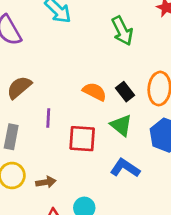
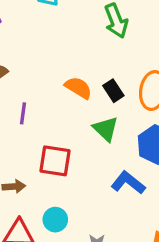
red square: (82, 139) -> (55, 161), moved
blue L-shape: (125, 168) -> (128, 183), moved

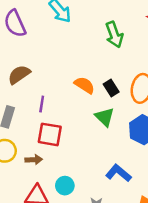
red square: (55, 161) -> (50, 134), moved
blue L-shape: (128, 183) -> (118, 173), moved

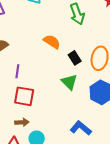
orange semicircle: (84, 85) -> (52, 42), moved
brown arrow: (34, 160) -> (22, 122), moved

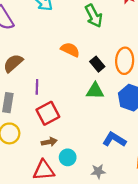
green triangle: (69, 82) -> (95, 91), turned -36
red square: (24, 96) -> (48, 113), turned -30

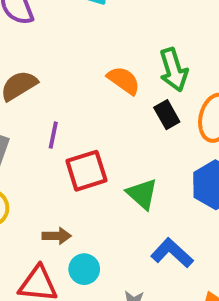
green arrow: (94, 16) -> (174, 70), moved
green triangle: (95, 91) -> (142, 194), moved, turned 30
red square: (48, 113) -> (86, 171), moved

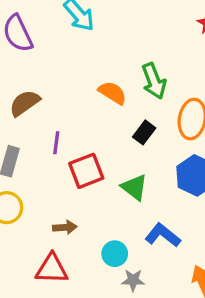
black rectangle: (167, 115) -> (144, 132), moved, turned 70
cyan circle: (84, 269) -> (115, 254), moved

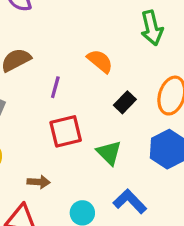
green arrow: (154, 81) -> (152, 28), moved
purple line: (56, 143) -> (55, 87), moved

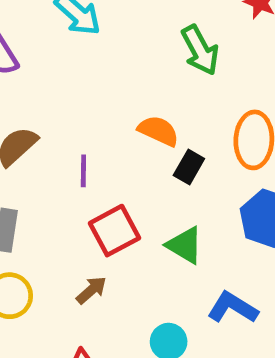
orange semicircle: (100, 61) -> (158, 131), moved
brown arrow: (39, 182) -> (91, 290), moved, turned -30

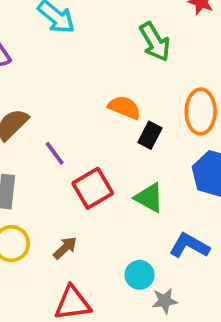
purple line: (83, 171) -> (55, 153), moved, turned -35
brown arrow: (91, 290) -> (65, 248), moved

